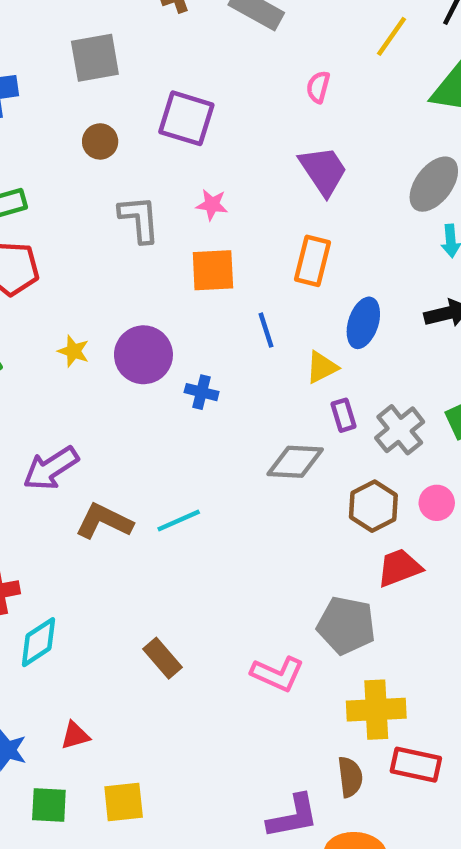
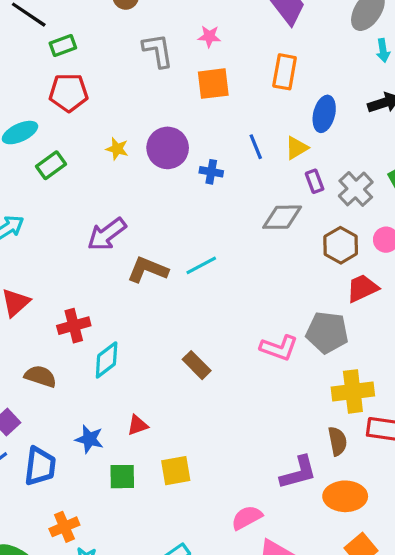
blue line: (266, 330) -> (256, 147), moved
pink L-shape: (277, 674) -> (279, 348), moved

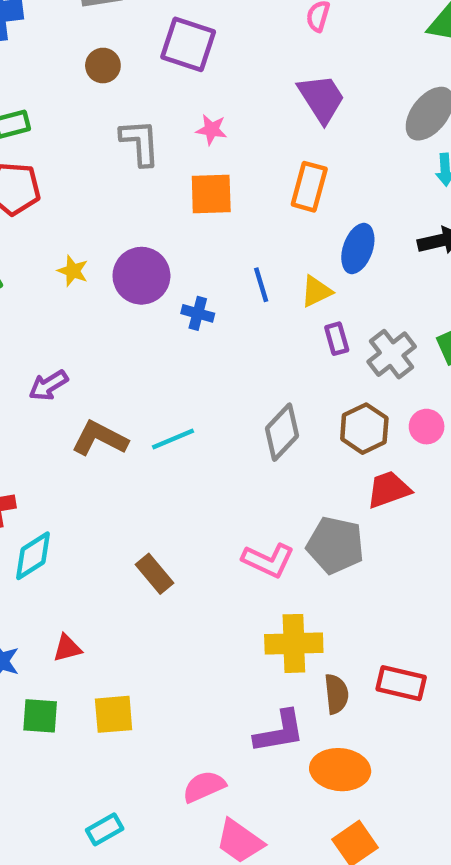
gray diamond: (282, 217) -> (282, 432), moved, turned -51
purple arrow: (107, 234) -> (48, 385), size x0.7
yellow cross: (353, 391) -> (294, 643), moved

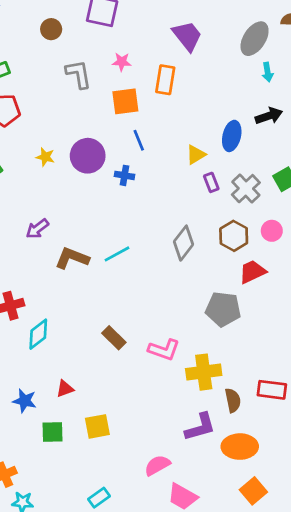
orange rectangle: (309, 187) -> (165, 80), moved
blue ellipse: (358, 249) -> (232, 136), moved
blue line: (261, 285) -> (139, 140), moved
pink L-shape: (268, 560) -> (164, 350), moved

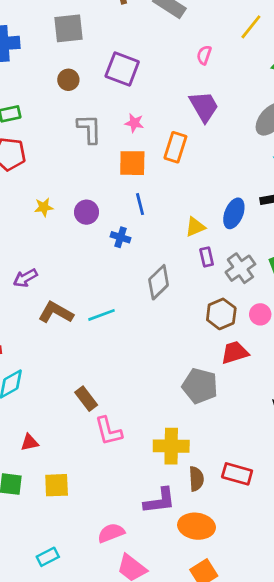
purple circle: (88, 156) -> (86, 212), size x0.7
yellow star: (45, 157) -> (44, 207), turned -30
gray diamond: (183, 243) -> (159, 282), moved
pink L-shape: (164, 350) -> (108, 431), moved, turned 48

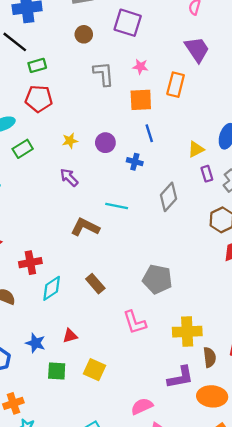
purple arrow: (25, 278) -> (69, 177), moved, turned 78
cyan line: (102, 315) -> (117, 206), moved, turned 35
gray pentagon: (200, 386) -> (157, 279), moved
brown rectangle: (86, 399) -> (95, 284), moved
yellow square: (57, 485) -> (95, 370), turned 30

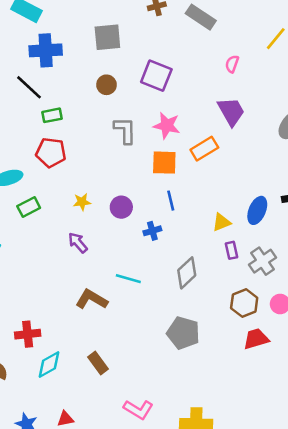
pink star: (140, 67) -> (167, 126), size x1.5
orange rectangle: (176, 85) -> (204, 149), turned 40
blue cross: (135, 162) -> (152, 231), turned -35
gray pentagon: (157, 279) -> (183, 333), moved
pink L-shape: (135, 322) -> (138, 409), turned -45

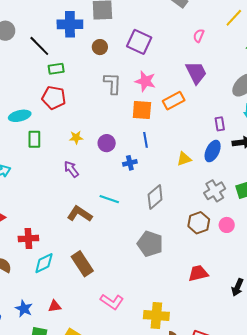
blue cross: (46, 50) -> (70, 24), moved
green rectangle: (29, 207) -> (34, 139), turned -66
purple rectangle: (231, 250) -> (220, 124), moved
red trapezoid: (256, 339) -> (198, 273), moved
brown rectangle: (98, 363) -> (82, 264), size x1.4

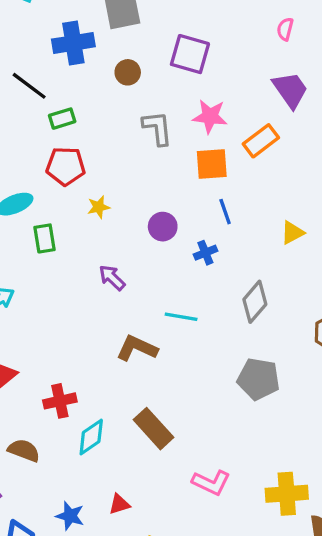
yellow star: (76, 137) -> (99, 207), moved

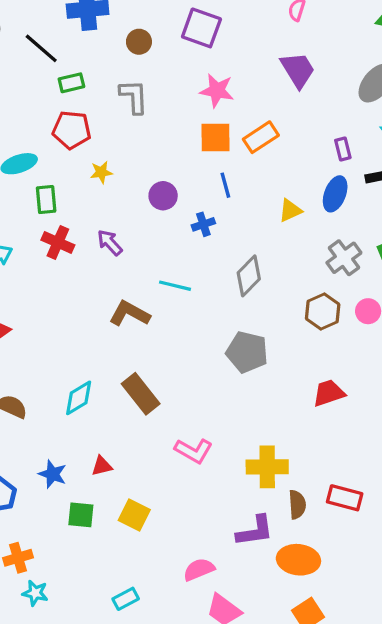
gray L-shape: (157, 128) -> (134, 97), moved
orange rectangle: (261, 141) -> (261, 137), moved
red cross: (60, 401) -> (58, 242), moved, turned 32

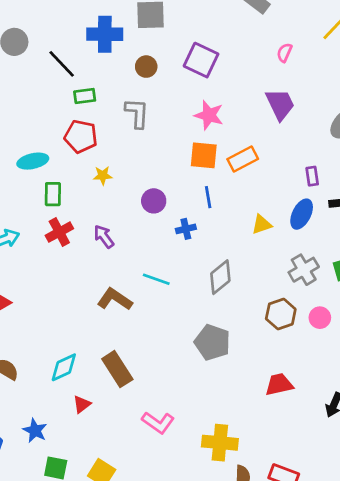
red cross: (58, 242) -> (59, 232), turned 32
red triangle: (102, 466) -> (82, 404), moved, turned -30

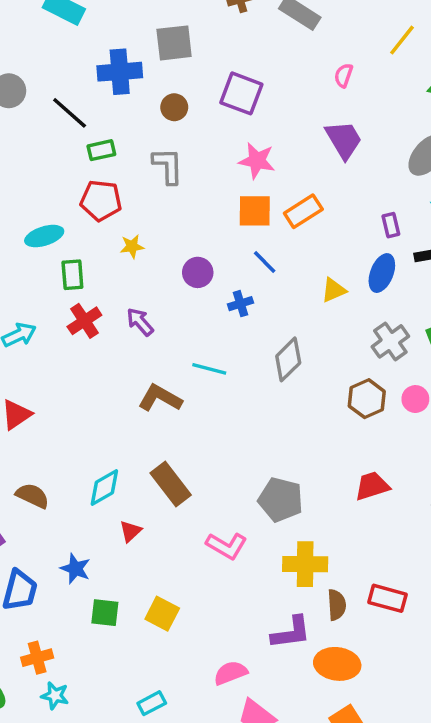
blue line: (208, 197) -> (265, 262), turned -30
gray pentagon: (212, 342) -> (281, 500), moved

